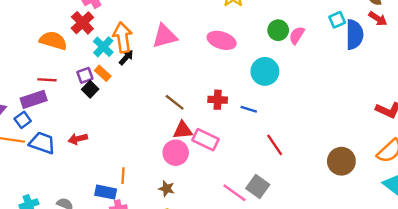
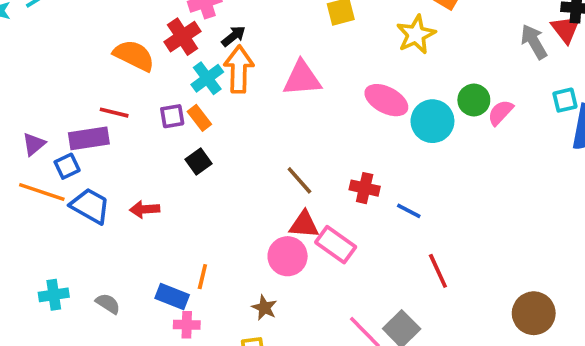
black arrow: (126, 57) -> (234, 36), moved
cyan circle: (265, 71) -> (432, 121), moved
black square: (90, 89) -> (199, 162), moved

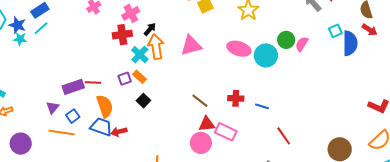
red cross: (183, 37) -> (122, 35), turned 36
orange semicircle: (134, 56) -> (105, 106), moved, turned 55
purple rectangle: (89, 138) -> (73, 87), moved
blue trapezoid: (90, 206) -> (101, 127), moved

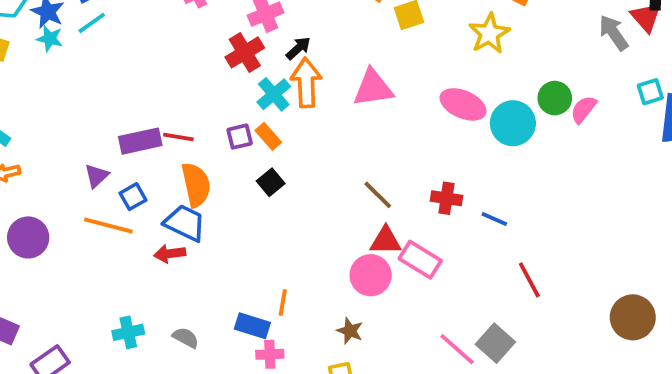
red cross: (122, 35) -> (245, 52), turned -30
red arrow: (119, 132) -> (170, 254), moved

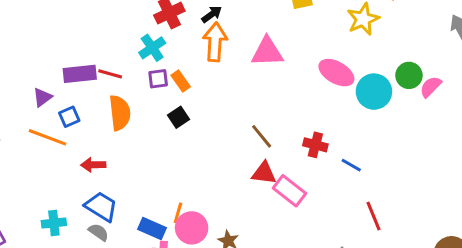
cyan cross: (274, 94) -> (152, 48), moved
blue trapezoid: (185, 223) -> (101, 207), moved
pink circle: (371, 275) -> (192, 228), moved

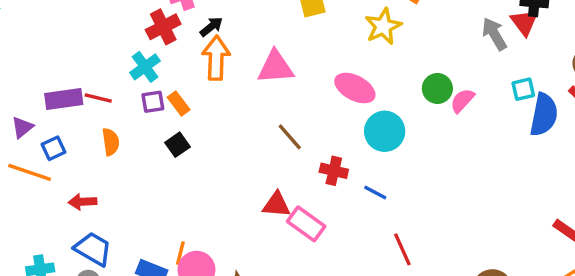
cyan circle: (374, 92) -> (385, 131), moved
orange semicircle: (120, 113) -> (111, 142), size x0.7
brown line: (262, 136) -> (290, 137), moved

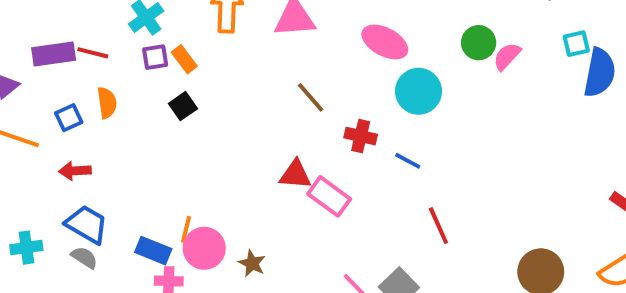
blue square: (54, 148) -> (69, 118), moved

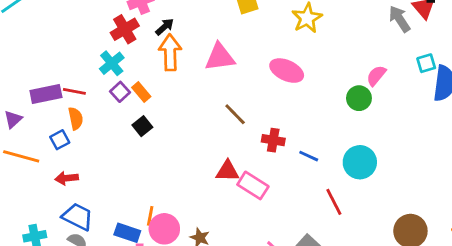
green circle: (479, 43) -> (359, 98), moved
purple square: (155, 57) -> (120, 92), turned -30
cyan circle: (419, 91) -> (360, 162), moved
orange semicircle: (107, 103) -> (76, 118), moved

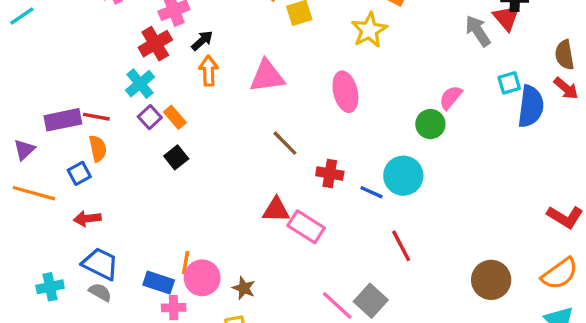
orange arrow: (170, 52) -> (209, 71), size x0.7
pink ellipse: (287, 71) -> (345, 92), turned 52
cyan circle: (360, 162) -> (403, 176), moved

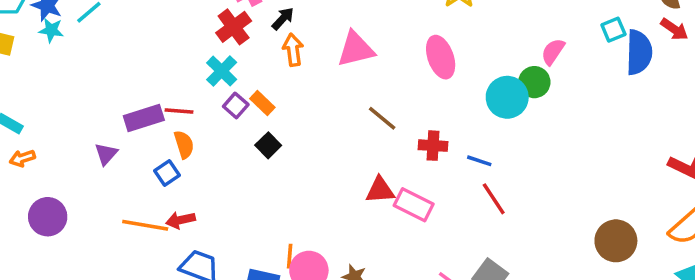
cyan circle: (403, 176) -> (507, 97), moved
orange line: (34, 193) -> (145, 225), moved
red line: (401, 246) -> (494, 199), moved

